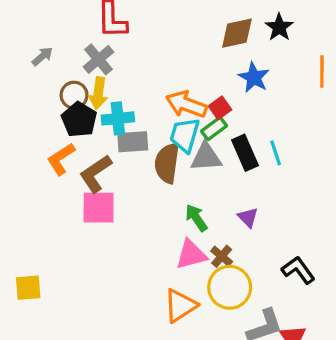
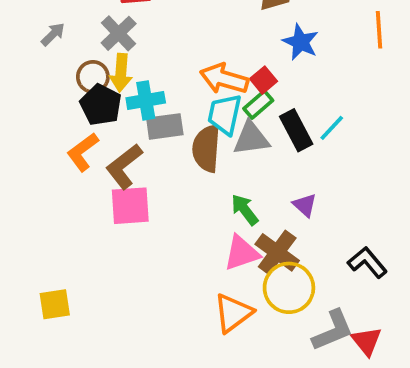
cyan line: (276, 153) -> (332, 128), turned 65
brown cross: (222, 256) -> (277, 252), size x1.6

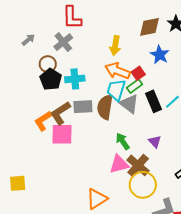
yellow arrow: (121, 73) -> (115, 46), moved
gray rectangle: (165, 126) -> (83, 107), moved
gray triangle: (251, 138) -> (129, 104), turned 40
orange L-shape: (83, 152) -> (43, 121), moved
orange triangle: (233, 313) -> (97, 199), moved

